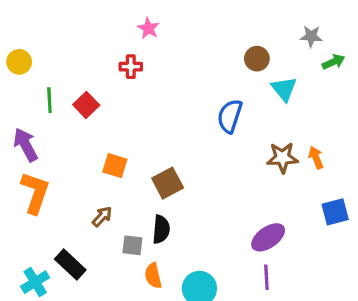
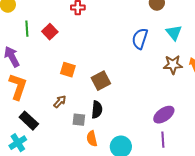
cyan triangle: (284, 89) -> (174, 33), moved
black rectangle: (70, 264) -> (29, 121), moved

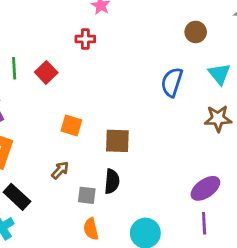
brown square: (101, 81) -> (117, 141), turned 30
orange semicircle: (92, 139) -> (91, 229), moved

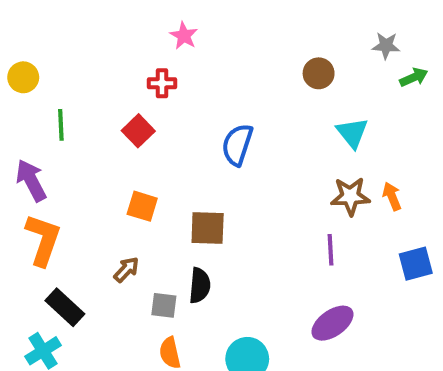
red square: (46, 72) -> (138, 131), moved
blue semicircle: (172, 82) -> (237, 145), moved
purple ellipse: (205, 188) -> (332, 323), moved
purple line: (204, 223) -> (330, 250), moved

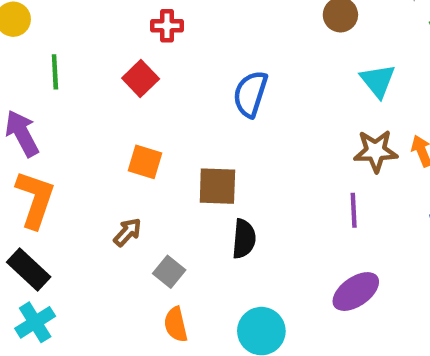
black semicircle: (200, 285) -> (244, 239), moved
gray square: (164, 305) -> (169, 272), turned 32
black rectangle: (65, 307) -> (29, 270), moved

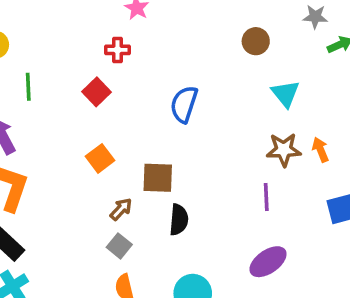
orange square: (145, 162) -> (100, 158), turned 36
brown arrow: (127, 232) -> (121, 209), moved

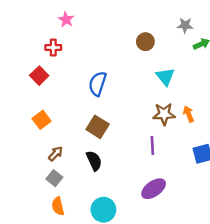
brown square: (158, 178) -> (98, 127), moved, turned 30
black semicircle: (179, 220) -> (94, 161), turned -30

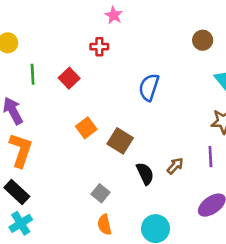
red square: (39, 76) -> (69, 78), moved
brown square: (98, 127) -> (120, 141), moved
brown arrow: (56, 154) -> (175, 166), moved

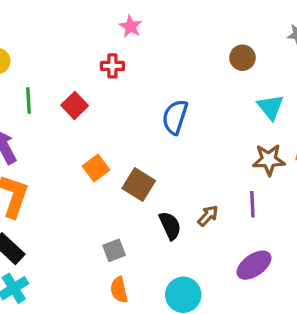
gray square: (101, 193) -> (114, 250), turned 30

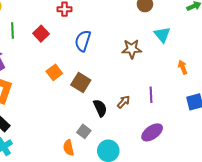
blue semicircle: (175, 117) -> (83, 41), moved
brown star: (269, 160) -> (132, 49), moved
gray square: (114, 250) -> (84, 131), moved, turned -32

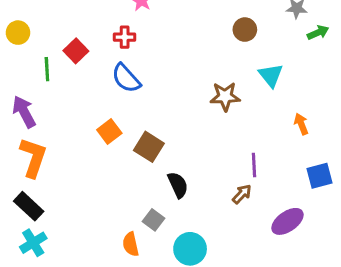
red square: (41, 34) -> (76, 51), moved
blue semicircle: (83, 41) -> (126, 78), moved, turned -60
brown arrow: (124, 102) -> (242, 194), moved
purple ellipse: (152, 132) -> (287, 221), moved

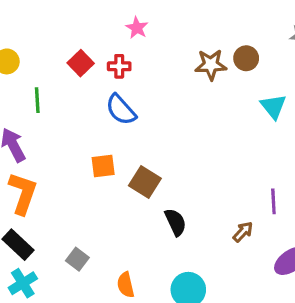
red square: (76, 51) -> (81, 63), moved
brown star: (225, 97) -> (211, 65), moved
orange square: (109, 132) -> (103, 166), turned 30
purple line: (254, 165) -> (273, 201), moved
gray square: (153, 220) -> (77, 259), moved

